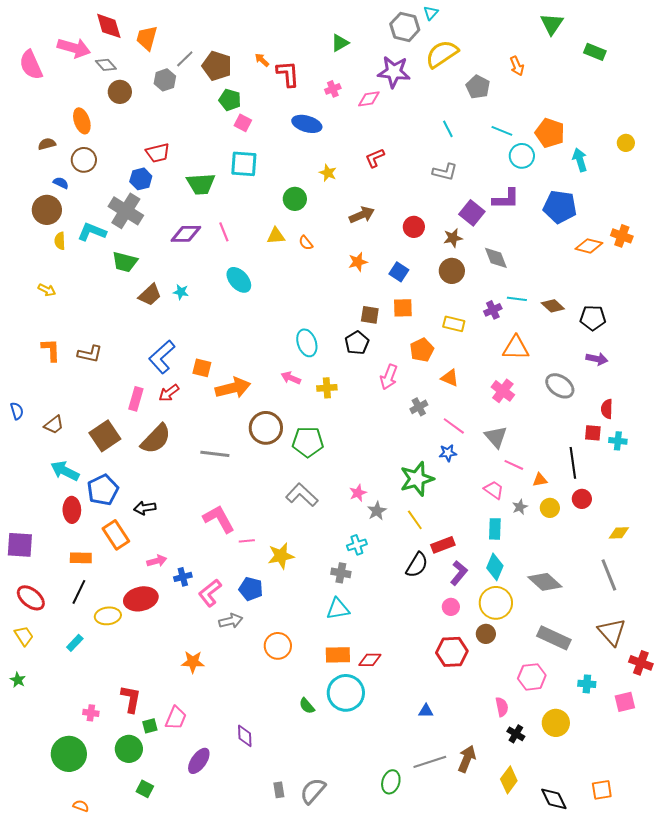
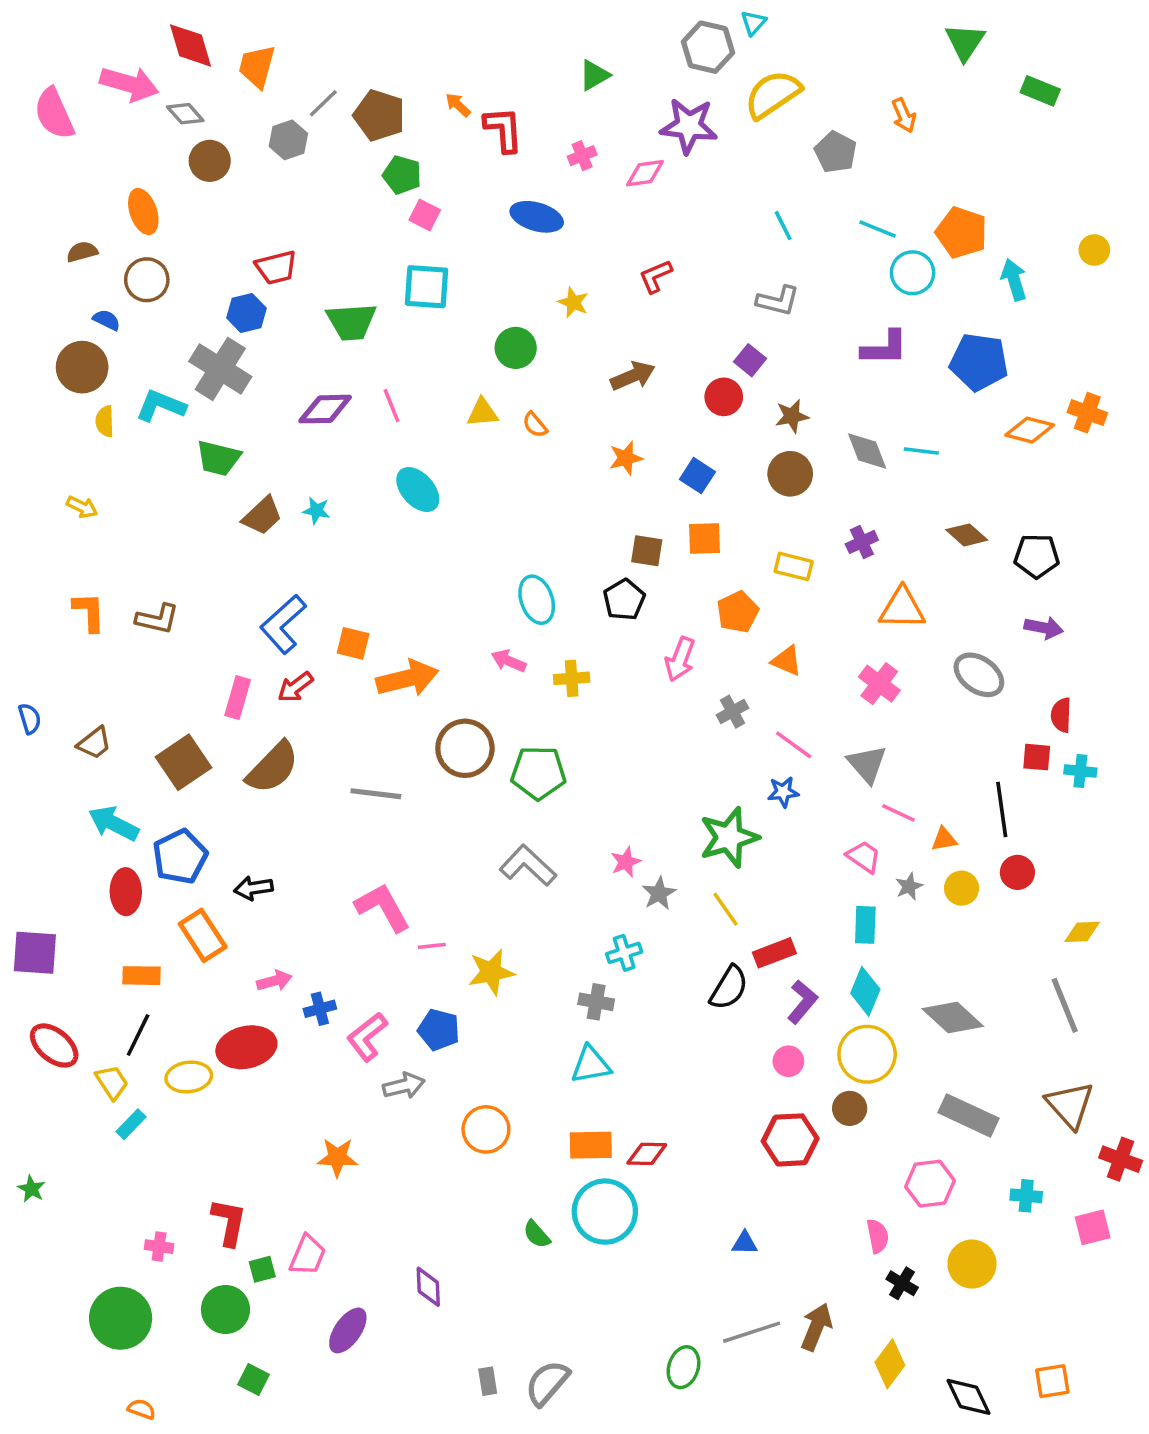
purple square: (472, 213) -> (750, 360), moved, size x0.7
cyan line: (517, 299) -> (921, 451), moved
yellow trapezoid: (24, 636) -> (112, 1082), moved

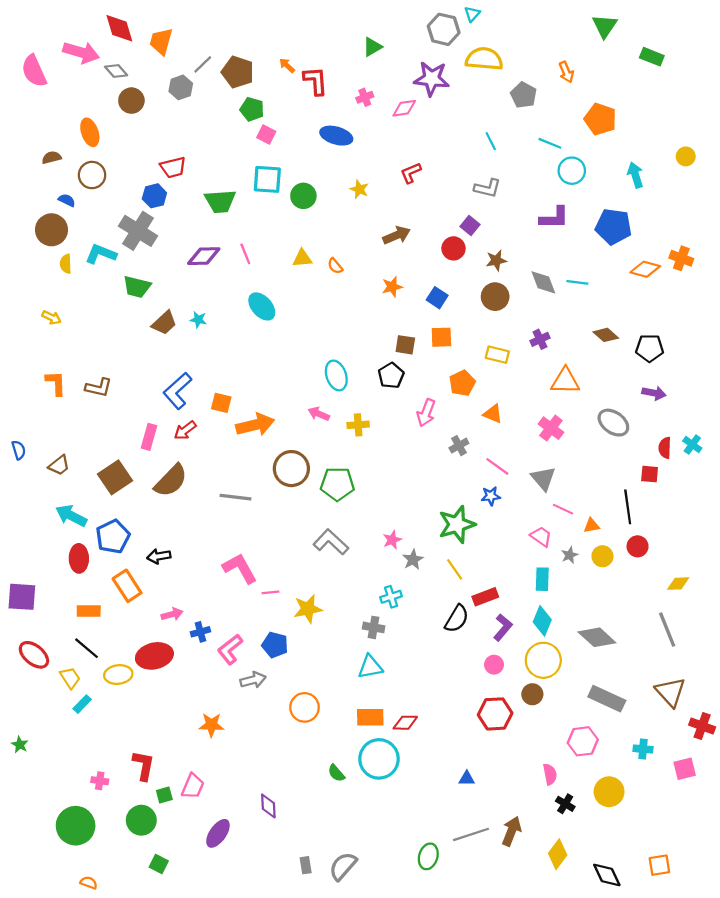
yellow semicircle: (773, 94) -> (484, 59), turned 39
orange pentagon: (961, 233) -> (600, 119), moved
green circle: (516, 348) -> (303, 196), moved
cyan cross: (1080, 771) -> (692, 444), moved, turned 30
black line: (138, 1035) -> (87, 648), turned -76

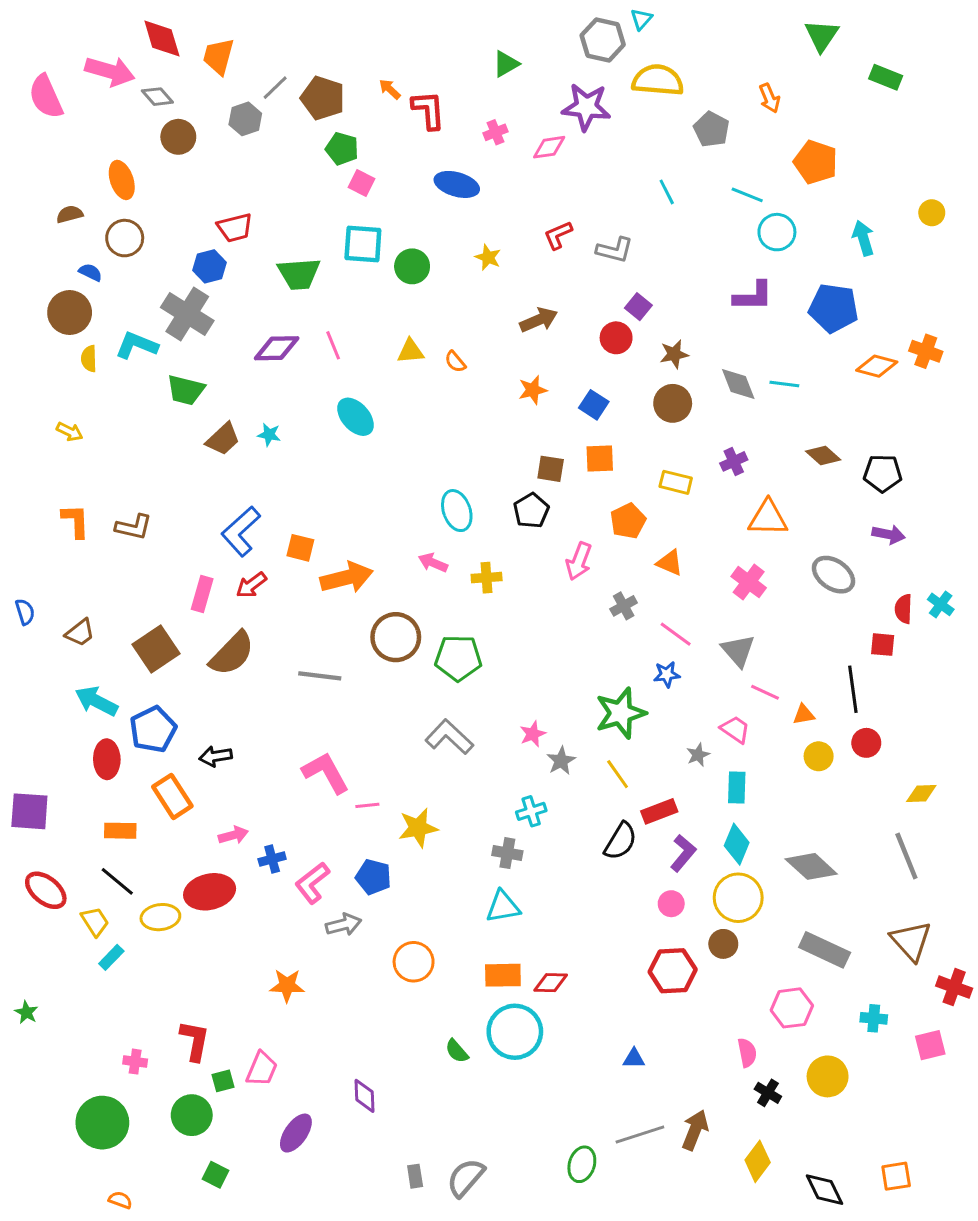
gray L-shape: (487, 188) -> (615, 250), moved
gray star: (570, 555) -> (698, 755), moved

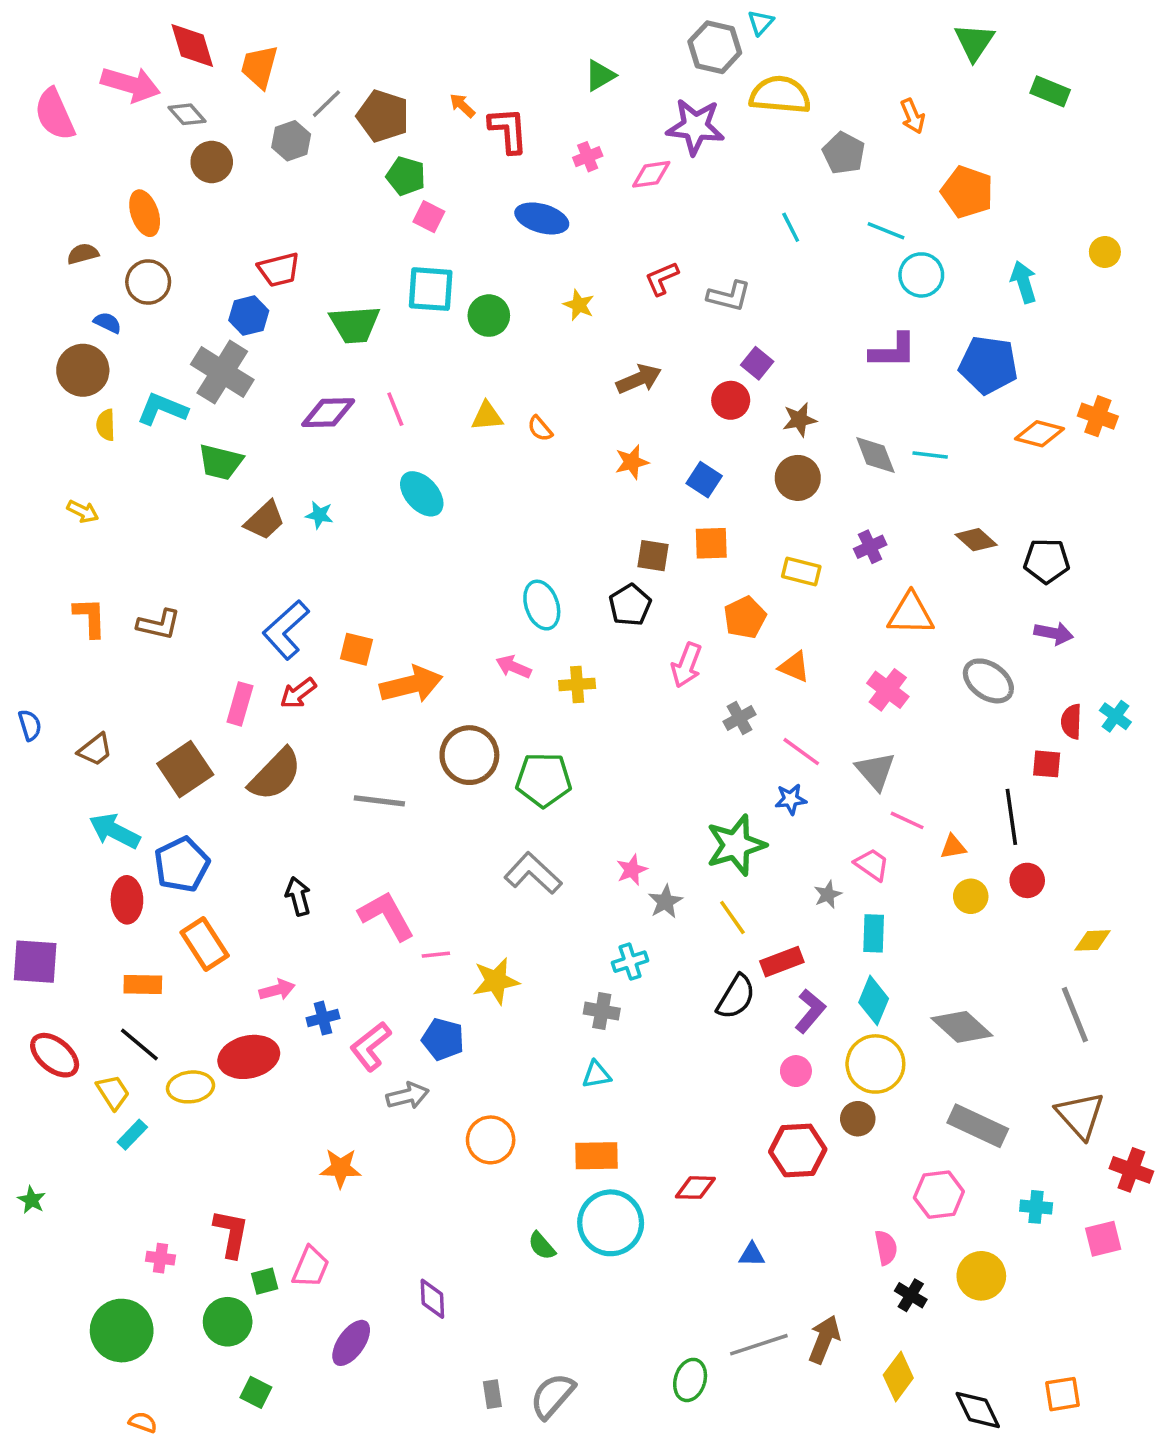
black arrow: (216, 756) -> (298, 896), moved, turned 84
cyan triangle: (503, 907) -> (597, 1075), size x0.7
red diamond: (551, 983) -> (695, 1188), moved

